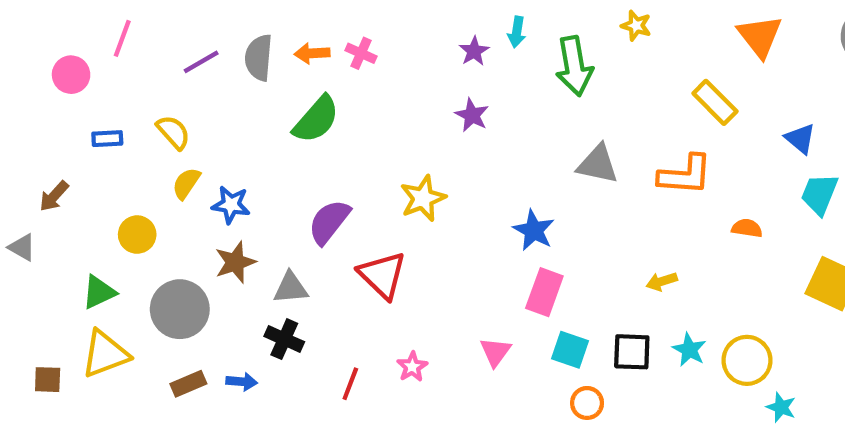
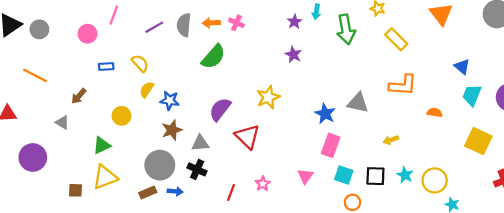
yellow rectangle: (715, 102) -> (396, 39), moved
gray triangle: (598, 164) -> (358, 103), moved
gray circle: (180, 309) -> (160, 165), moved

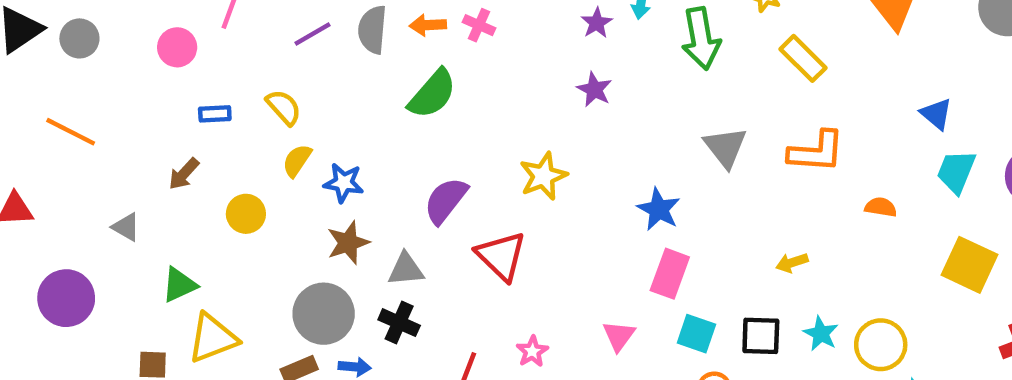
brown arrow: (79, 96) -> (184, 174), moved
gray triangle: (358, 103) -> (725, 147), moved, turned 40
green triangle: (102, 145) -> (179, 285), moved

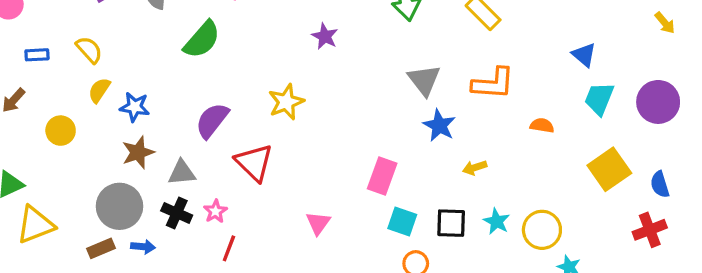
blue star: (659, 209) -> (439, 125), moved
yellow square: (969, 265) -> (609, 169), turned 30
pink triangle: (619, 336) -> (318, 223), moved
pink star: (532, 351) -> (215, 211), moved

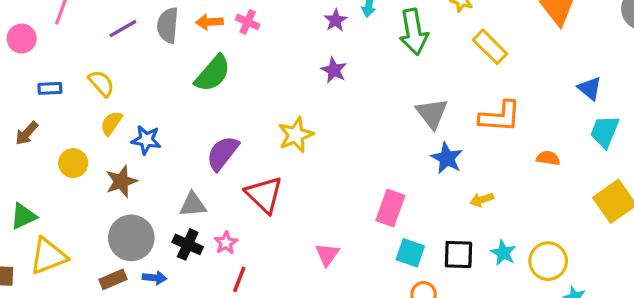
brown star: (138, 152) -> (121, 181), moved

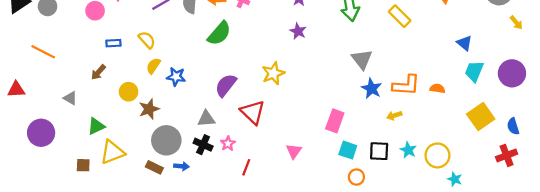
orange L-shape: (500, 117) -> (406, 85), moved
brown star: (121, 181) -> (149, 109), moved
brown rectangle: (113, 279) -> (154, 167), turned 49
red line: (239, 279) -> (246, 167), moved

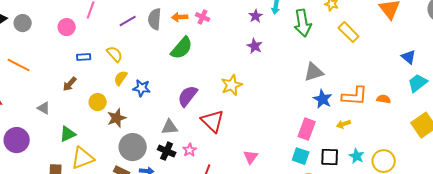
gray triangle: (362, 59) -> (314, 72), turned 50
cyan trapezoid: (474, 71) -> (418, 83), turned 30
pink rectangle: (335, 121) -> (307, 129), moved

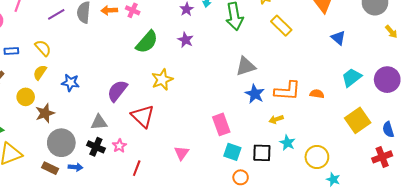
green semicircle: (182, 48) -> (147, 42), moved
blue triangle: (409, 57) -> (338, 38), moved
yellow semicircle: (121, 78) -> (40, 72), moved
pink rectangle: (307, 129) -> (221, 124), moved, turned -40
cyan star: (357, 156) -> (287, 143), moved

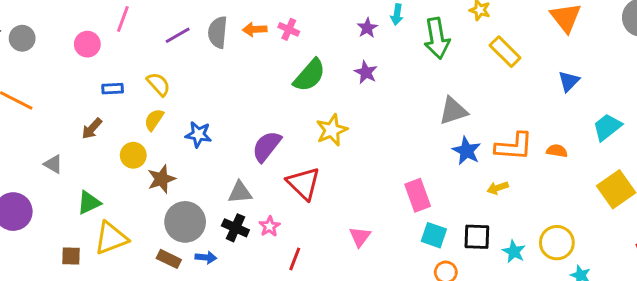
blue triangle: (338, 38) -> (569, 81), moved, turned 35
cyan star: (287, 143) -> (514, 252), moved

